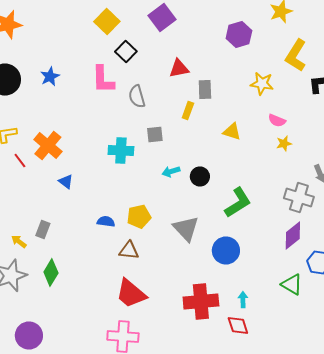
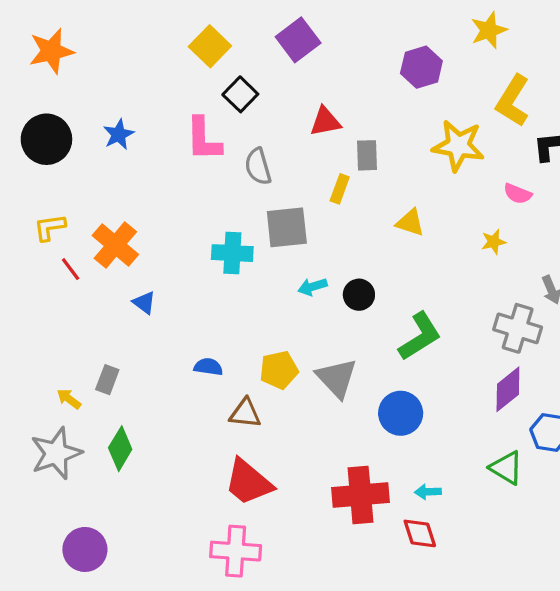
yellow star: (262, 84) -> (458, 146), size x1.4
pink semicircle: (277, 120) -> (518, 194), moved
gray square: (155, 134) -> (287, 227), size x1.6
yellow pentagon: (139, 216) -> (279, 370), moved
cyan arrow: (243, 300) -> (428, 492), turned -91

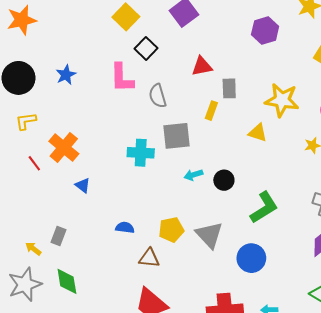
yellow star: (458, 146) -> (282, 100), moved
yellow L-shape: (50, 227) -> (26, 121), moved
green diamond: (120, 449) -> (67, 281), turned -40

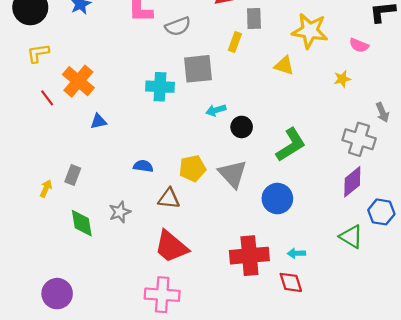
gray semicircle: (158, 96) -> (178, 26), turned -95
black circle: (224, 180) -> (242, 127), moved
blue triangle: (83, 185) -> (98, 121), turned -49
yellow arrow: (33, 249) -> (46, 188), turned 77
gray star: (25, 284) -> (120, 212), moved, size x0.6

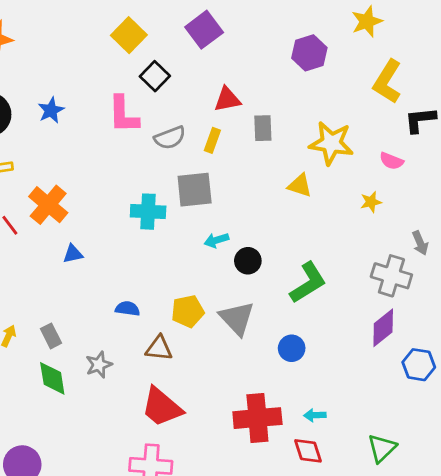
yellow rectangle: (235, 42) -> (212, 140), moved
gray rectangle: (73, 175) -> (51, 336), moved, turned -48
blue circle: (277, 199) -> (292, 348), size x0.7
green triangle: (351, 237) -> (382, 448), moved, turned 45

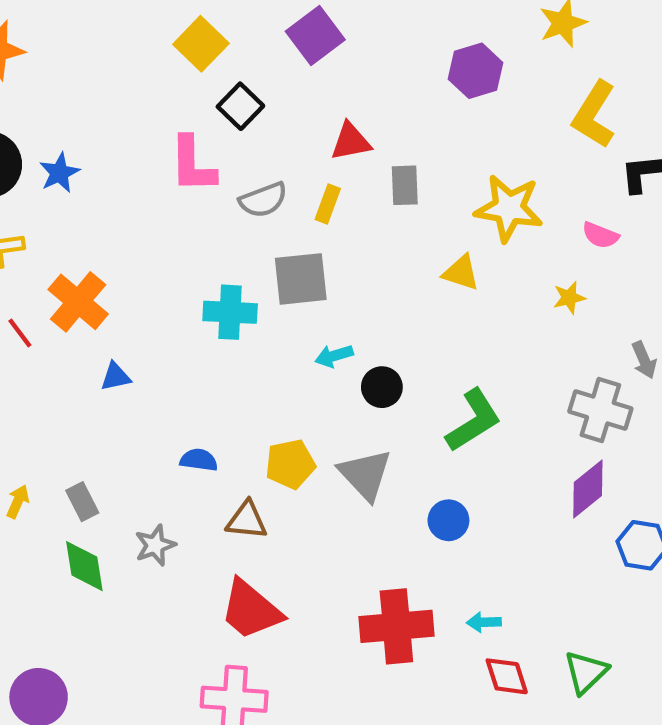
blue star: (51, 110) -> (59, 173), moved
red diamond: (308, 451) -> (507, 676), moved

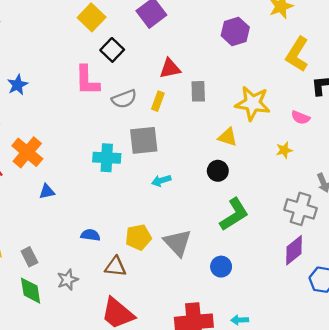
black circle: (382, 387) -> (218, 171), moved

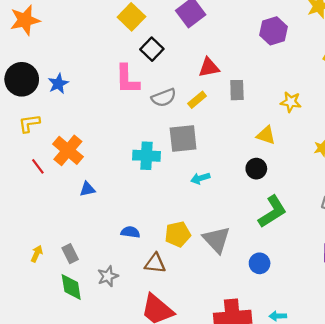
yellow rectangle: (158, 101) -> (197, 100), turned 30
yellow star: (253, 103) -> (291, 102), size x0.6

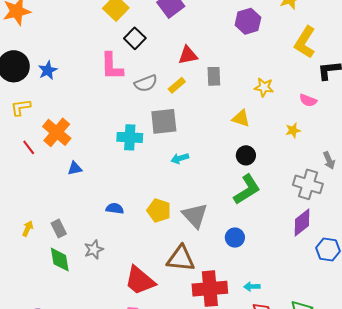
black circle: (256, 169) -> (246, 155), moved
yellow pentagon: (178, 234) -> (159, 210), turned 30
brown triangle: (155, 263) -> (181, 259), moved, size x1.4

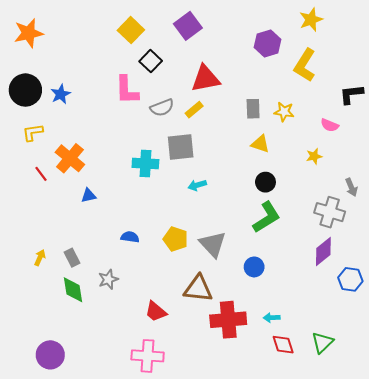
yellow L-shape: (305, 42) -> (305, 65), moved
red triangle: (188, 55) -> (205, 79), size x1.4
gray rectangle: (214, 76) -> (253, 109), moved
red trapezoid: (140, 281) -> (156, 311), size x0.7

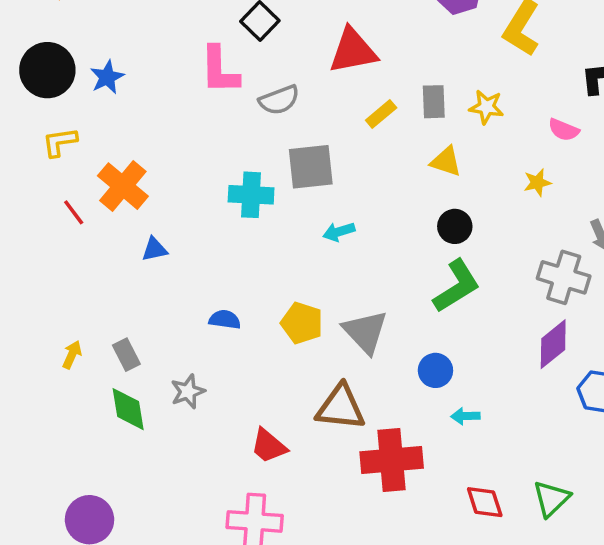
yellow rectangle: (194, 110) -> (381, 114), moved
cyan arrow: (272, 318) -> (465, 416), moved

